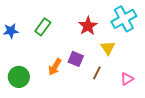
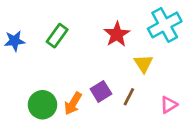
purple square: (76, 59) -> (101, 91), moved, turned 35
orange arrow: (55, 67) -> (73, 103), moved
green circle: (19, 77) -> (42, 105), moved

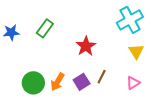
red star: (117, 34) -> (86, 46), moved
yellow triangle: (143, 64) -> (136, 51), moved
purple square: (101, 91) -> (82, 82), moved

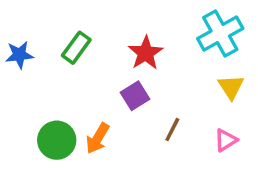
red star: (86, 46) -> (146, 53), moved
purple square: (82, 82) -> (135, 96), moved

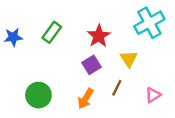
yellow triangle: (231, 87) -> (129, 59), moved
orange arrow: (98, 138) -> (85, 99), moved

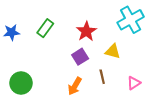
yellow triangle: (129, 59) -> (113, 51), turned -42
brown line: (117, 88) -> (102, 77), turned -40
green circle: (38, 95) -> (21, 83), moved

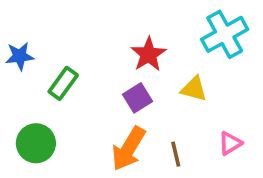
green rectangle: (45, 28) -> (63, 83), moved
brown line: (102, 77) -> (176, 154), moved
orange arrow: (75, 86) -> (128, 149), size x1.4

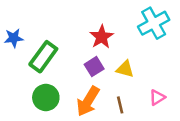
green rectangle: (63, 83) -> (43, 57), size x1.4
yellow triangle: (194, 89) -> (125, 69), moved
green circle: (36, 143) -> (46, 98), moved

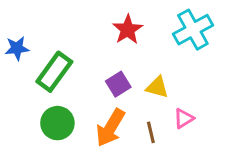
red star: (102, 37) -> (128, 30), moved
pink triangle: (157, 98) -> (184, 118), moved

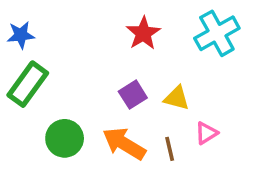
blue star: (17, 48) -> (21, 35), moved
green rectangle: (54, 72) -> (28, 84), moved
orange arrow: (110, 128) -> (124, 144), turned 90

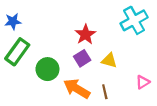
red star: (143, 33) -> (85, 34), moved
pink triangle: (206, 133) -> (143, 82), moved
green circle: (65, 138) -> (47, 69), moved

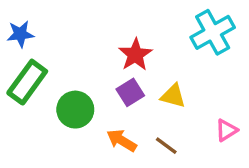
orange arrow: (77, 89) -> (122, 140), size x0.7
brown line: (105, 92) -> (166, 146), turned -40

